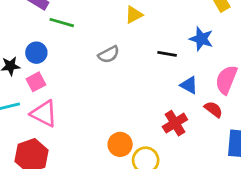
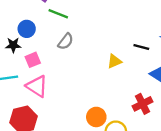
yellow triangle: (134, 15) -> (114, 61), moved
blue circle: (36, 53) -> (27, 29), moved
gray semicircle: (109, 54) -> (66, 41), moved, turned -30

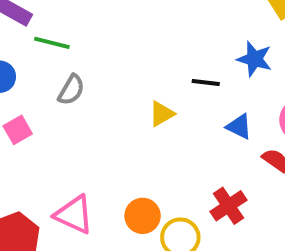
pink triangle: (37, 86) -> (74, 215), moved
red cross: (142, 104) -> (228, 206), moved

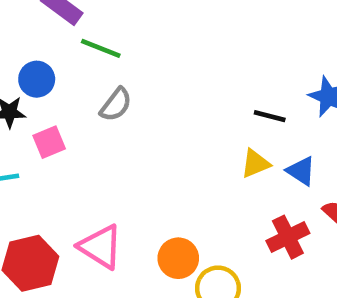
yellow triangle: (162, 114) -> (255, 164), moved
red cross: (228, 206) -> (288, 237), moved

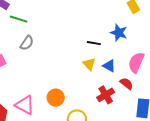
yellow triangle: (255, 164) -> (89, 64), turned -48
orange circle: (178, 258) -> (56, 98), moved

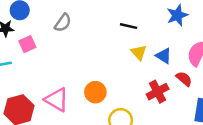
blue star: (119, 33) -> (177, 15), turned 30
black line: (94, 43) -> (129, 26), moved

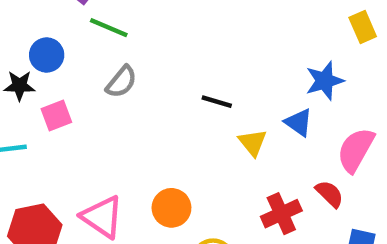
black line: (129, 26) -> (217, 102), moved
blue triangle: (164, 56) -> (299, 123), moved

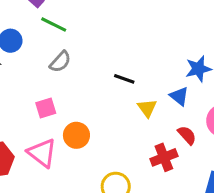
pink square: (56, 116) -> (46, 108), moved
red semicircle: (330, 194) -> (187, 135), moved
orange circle: (171, 208) -> (76, 135), moved

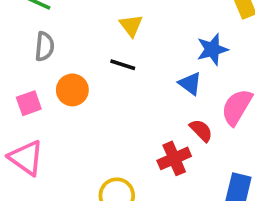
gray semicircle: (60, 62) -> (44, 46), turned -35
yellow triangle: (147, 108) -> (131, 25), moved
orange circle: (76, 135) -> (72, 90), moved

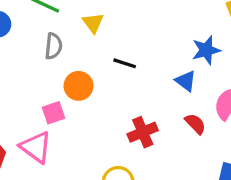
yellow triangle: (131, 25) -> (93, 23), moved
pink square: (29, 103) -> (54, 113), moved
red cross: (174, 158) -> (143, 132), moved

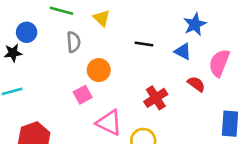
black line: (125, 63) -> (144, 44), moved
pink triangle: (36, 147) -> (109, 123), moved

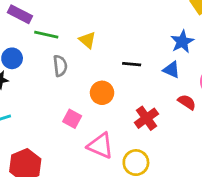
orange circle: (99, 70) -> (102, 93), moved
pink square: (83, 95) -> (72, 119), turned -30

